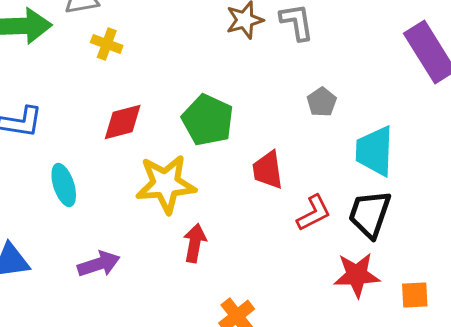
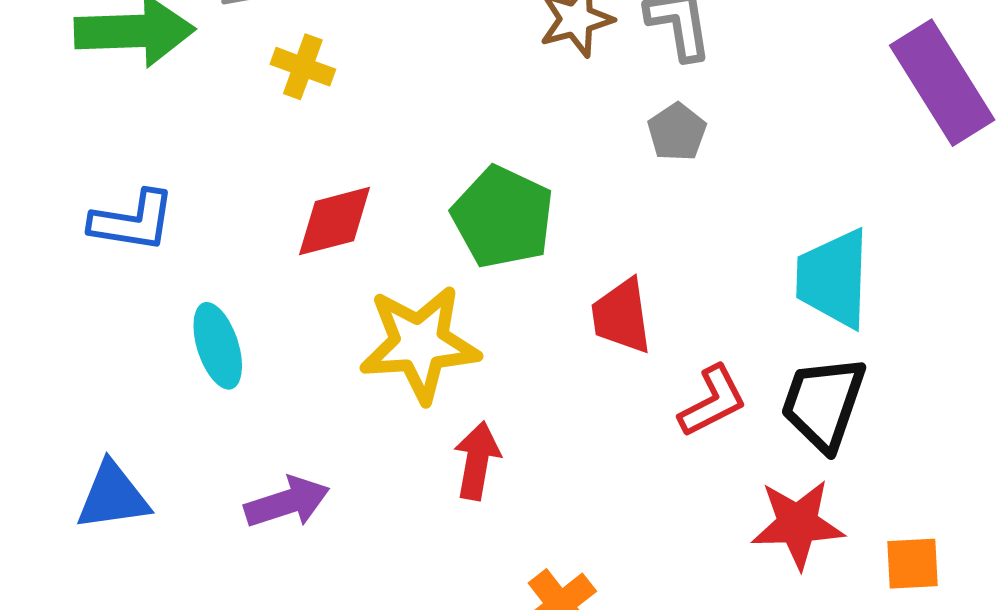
gray pentagon: (322, 102) -> (677, 132), moved

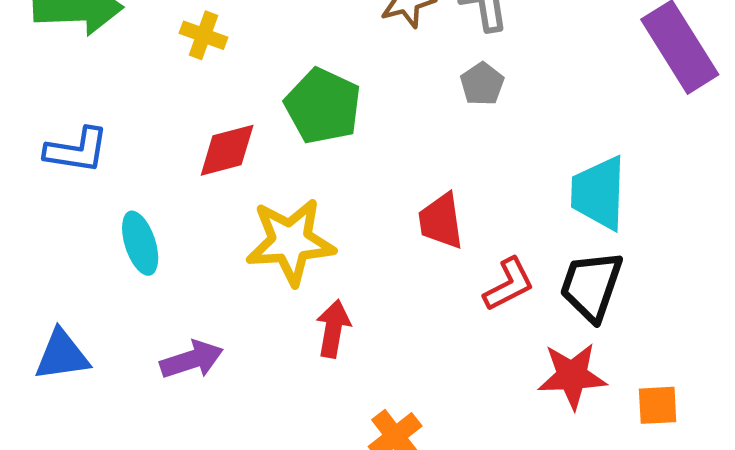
green pentagon: (503, 217) -> (323, 106), moved

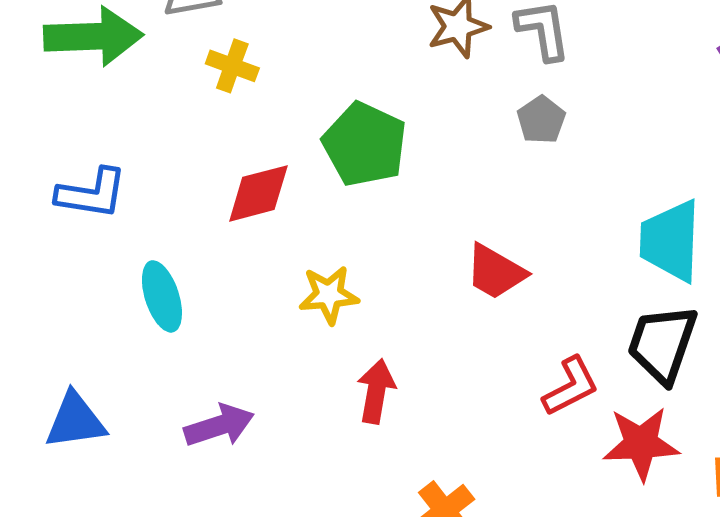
red trapezoid: (441, 221) -> (495, 272), turned -52
yellow star: (290, 242) -> (329, 295), size x0.6
red L-shape: (509, 284) -> (571, 386), moved

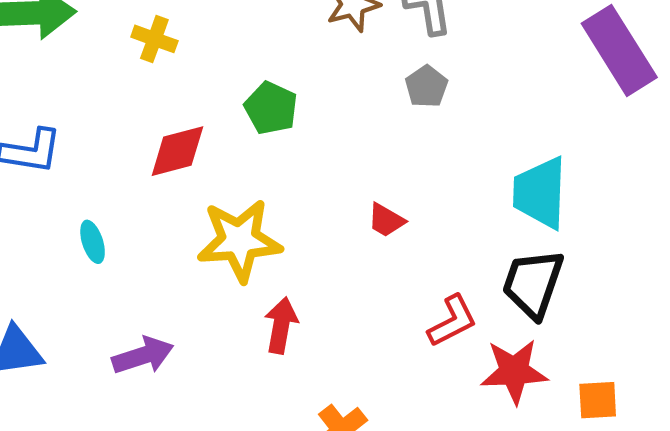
green pentagon: (365, 144) -> (271, 108), size x0.7
red trapezoid: (495, 272) -> (386, 220), size x0.7
yellow star: (329, 295) -> (239, 240), size x1.6
cyan ellipse: (162, 296) -> (93, 242), size x0.7

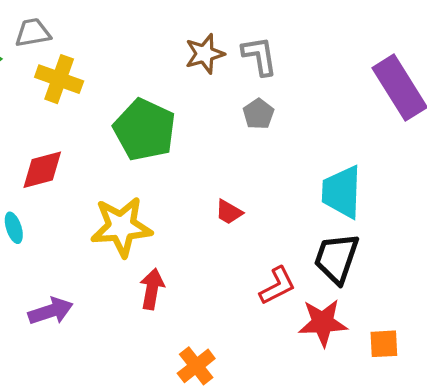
yellow cross: (154, 39) -> (59, 79), size x1.4
green pentagon: (271, 108) -> (145, 130), size x1.6
red diamond: (177, 151) -> (42, 170), moved

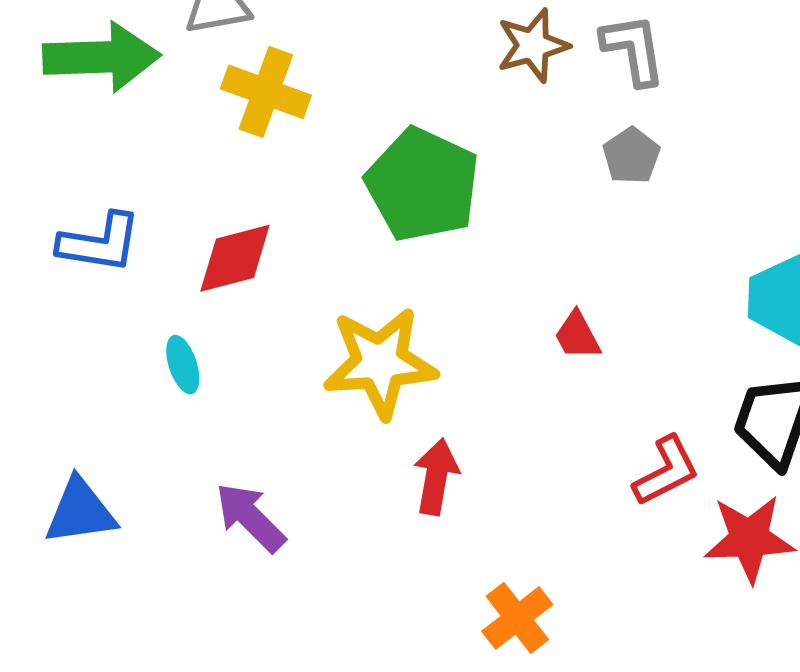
red trapezoid: (229, 212) -> (577, 336), turned 32
purple arrow: (51, 311) -> (250, 517), turned -117

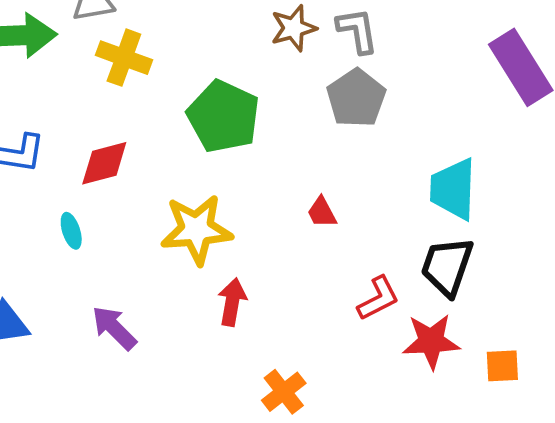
gray pentagon: (631, 156) -> (356, 98), size x1.6

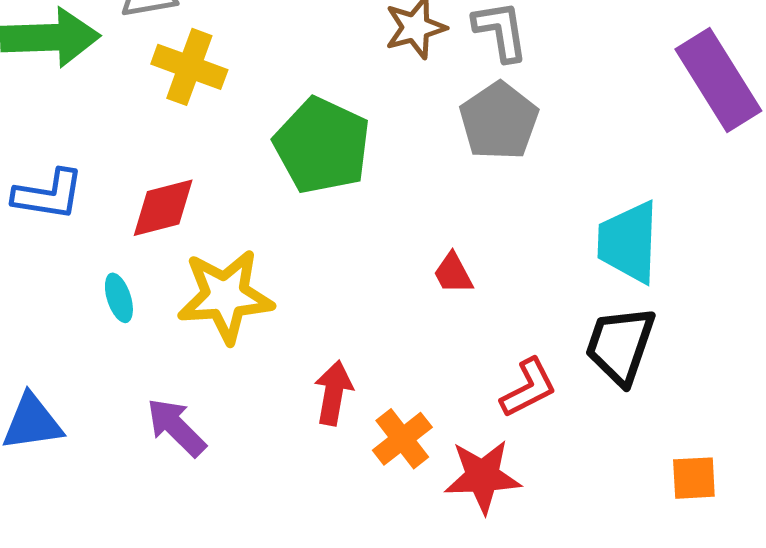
yellow star: (196, 230) -> (225, 296), moved
red star: (431, 341) -> (483, 476), moved
orange cross: (284, 392) -> (402, 439), moved

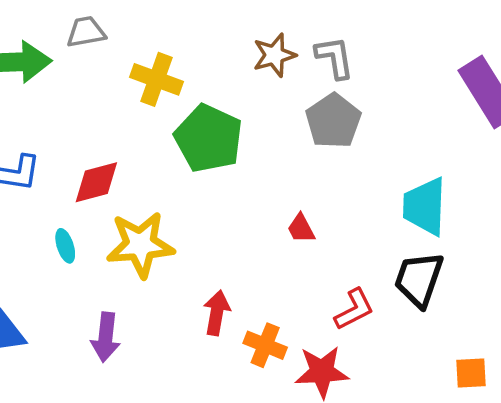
yellow cross: (189, 67) -> (157, 79), moved
purple arrow: (176, 427) -> (106, 337), turned -129
orange cross: (402, 439) -> (265, 345), turned -30

